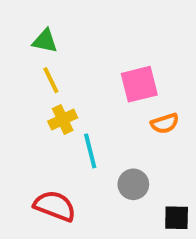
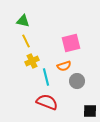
orange semicircle: (165, 123) -> (64, 66), moved
gray circle: (133, 184) -> (77, 81), moved
red semicircle: (55, 206) -> (47, 102), moved

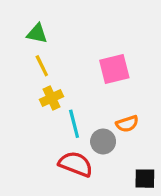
orange semicircle: (64, 66) -> (127, 124), moved
gray circle: (77, 81) -> (103, 141), moved

